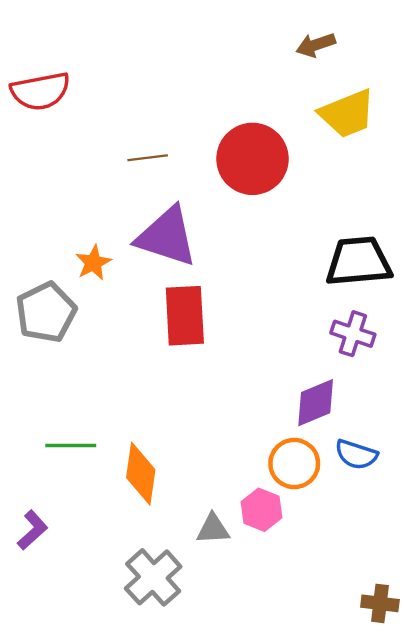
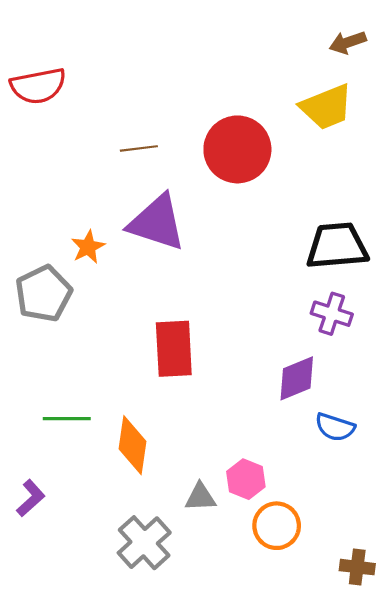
brown arrow: (316, 45) -> (348, 42), moved
red rectangle: (185, 316) -> (174, 349), moved
orange circle: (294, 463) -> (277, 526), moved

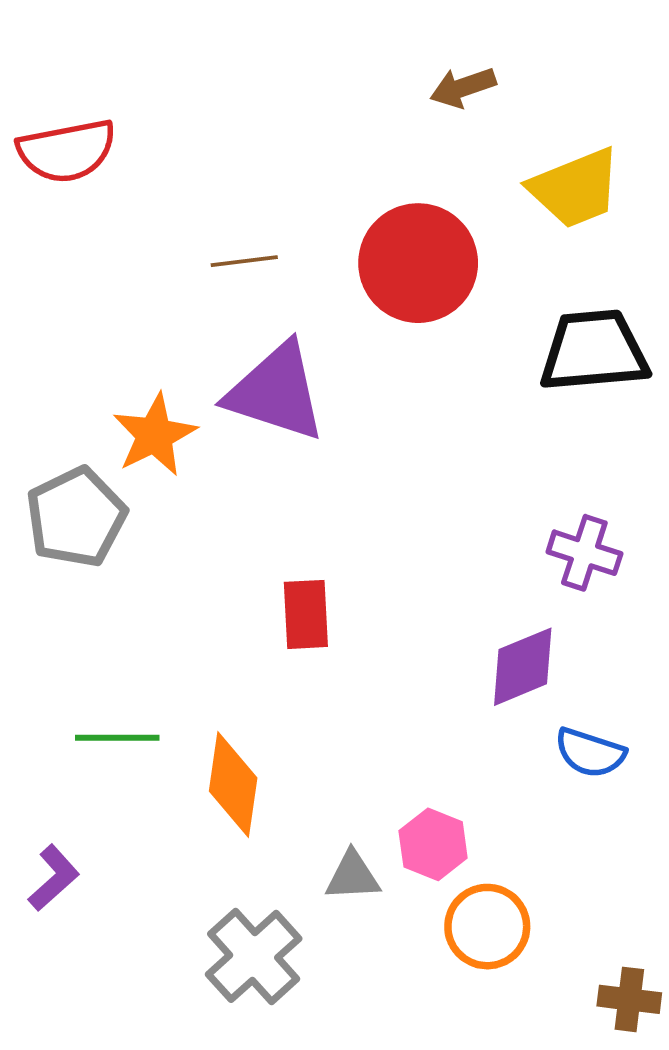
brown arrow: (348, 42) -> (463, 87), moved
black trapezoid: (337, 246) -> (594, 351), moved
orange star: (88, 247) -> (155, 435), size x1.4
red rectangle: (174, 349) -> (306, 614), size x0.7

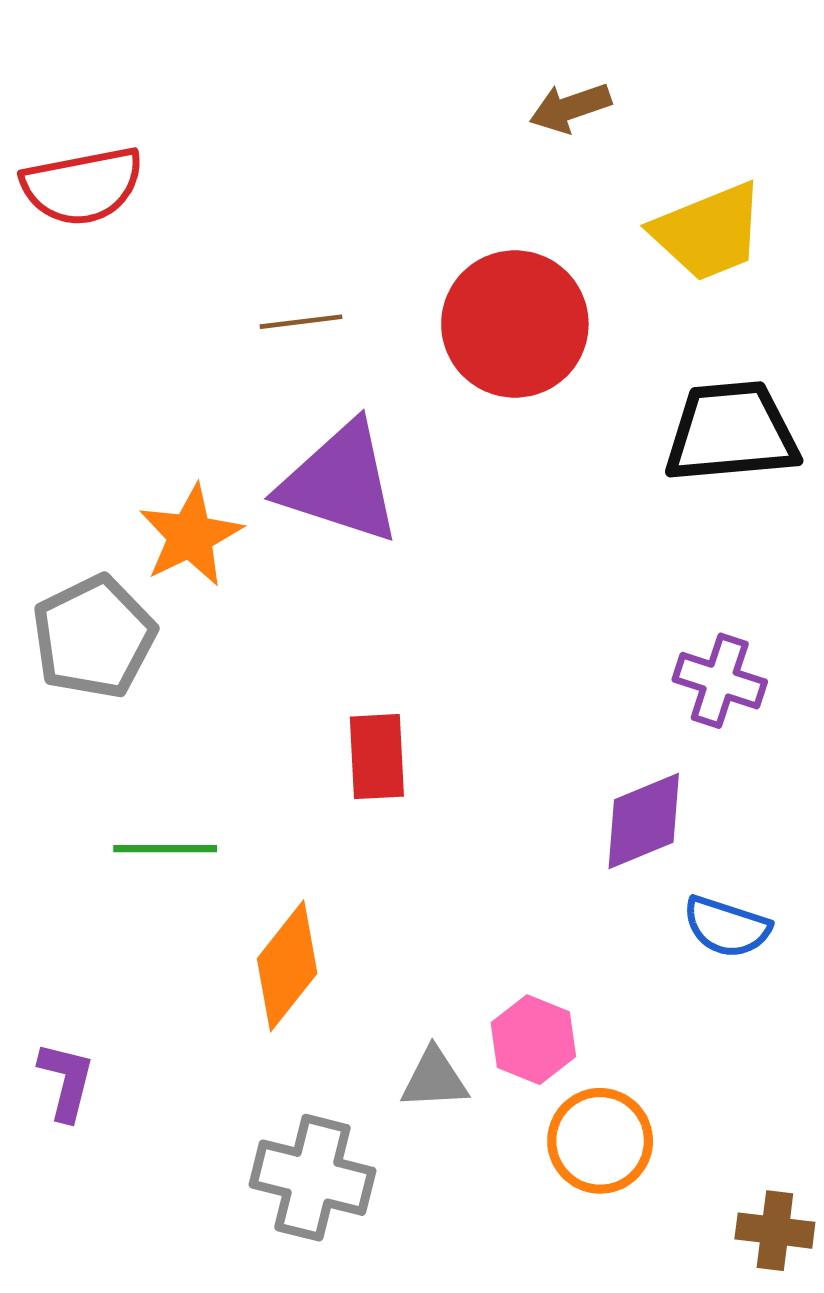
green line: (117, 738) -> (165, 849), moved
orange diamond: (233, 784) -> (287, 966), turned 30
purple L-shape: (54, 878) -> (66, 1081), turned -34
gray cross: (254, 956) -> (312, 1178), turned -34

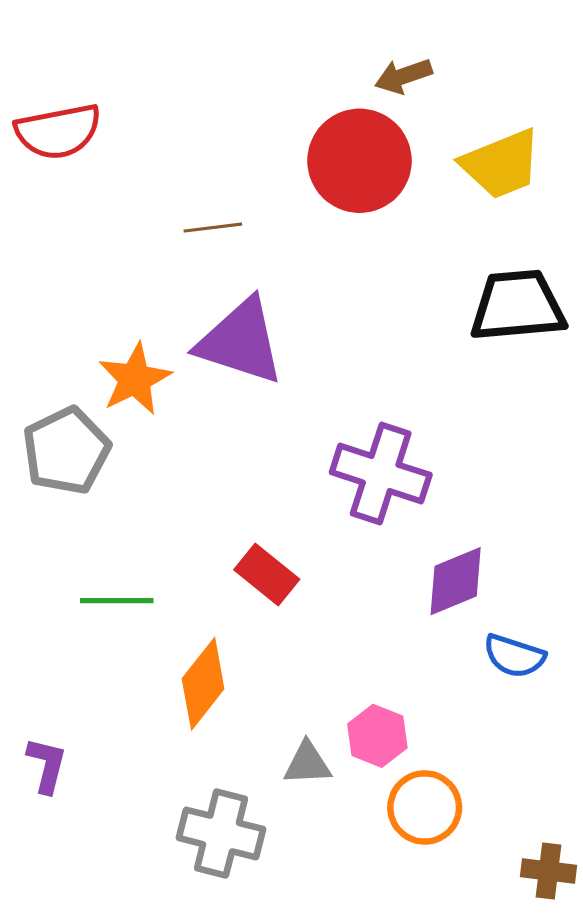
red circle: (515, 324) -> (359, 161), moved
purple cross: (720, 681) -> (381, 474), moved, size x1.5
red rectangle: (377, 757) -> (267, 575), moved, turned -48

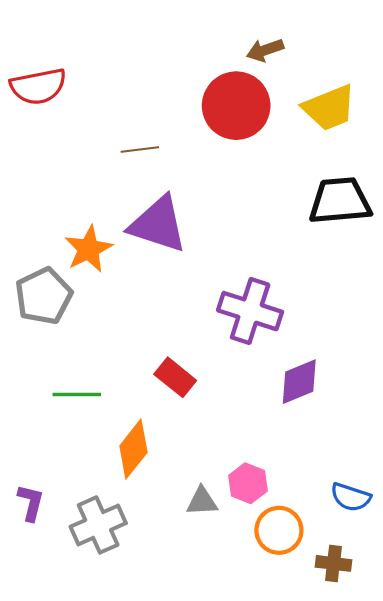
blue semicircle: (514, 656) -> (351, 497), moved
gray cross: (221, 834) -> (98, 525), moved, turned -38
brown cross: (548, 871) -> (333, 563), moved

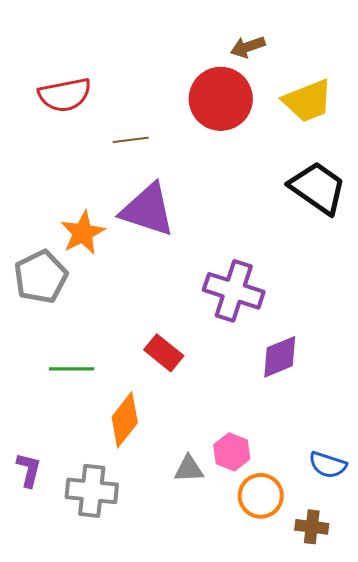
red semicircle: (38, 86) -> (65, 95), moved
black trapezoid: (340, 201) -> (318, 188), turned 40
gray cross: (98, 525) -> (92, 491), turned 30

